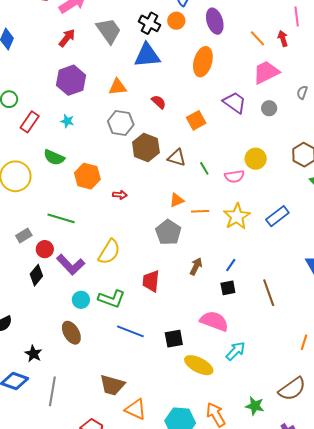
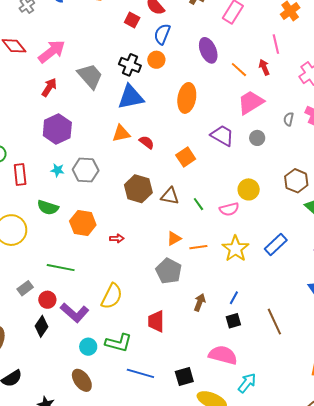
purple ellipse: (215, 21) -> (208, 50), moved
orange triangle: (118, 87) -> (121, 133), moved
red rectangle: (30, 122) -> (20, 175), turned -35
gray hexagon: (121, 123) -> (86, 170), moved

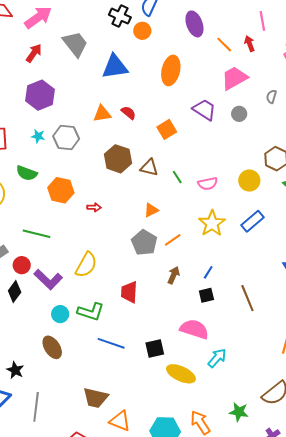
black cross: (130, 65) -> (120, 16), moved
orange triangle: (121, 133) -> (102, 114), moved
yellow circle: (249, 189) -> (249, 181), moved
orange line: (198, 247) -> (173, 240), moved, turned -30

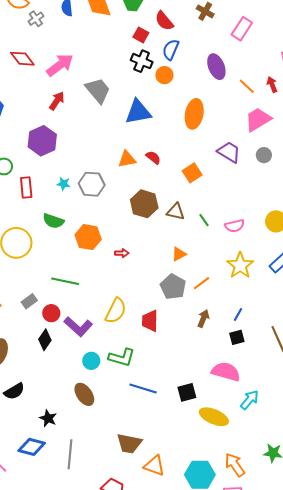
purple hexagon: (40, 95) -> (42, 141), moved
red trapezoid: (129, 292) -> (150, 321), moved

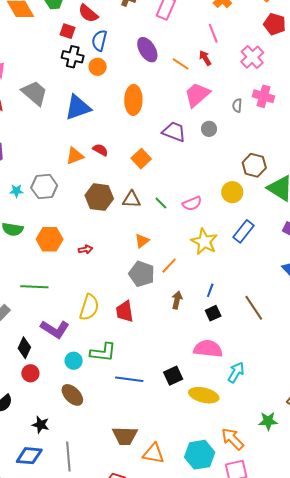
red circle: (51, 313) -> (30, 373), moved

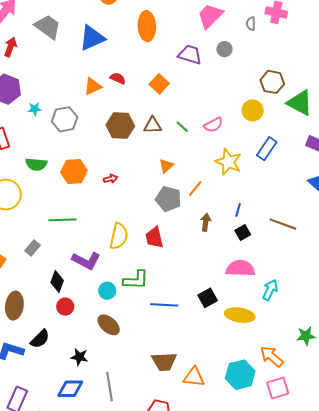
cyan star: (16, 191) -> (35, 109), moved
brown line: (254, 308) -> (283, 224), turned -32

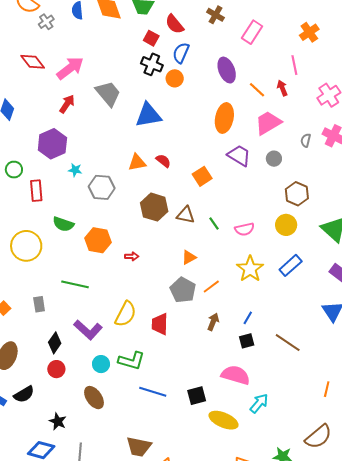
orange ellipse: (147, 26) -> (224, 118), moved
brown hexagon: (272, 82) -> (297, 194), moved
gray rectangle: (33, 248) -> (39, 304), turned -63

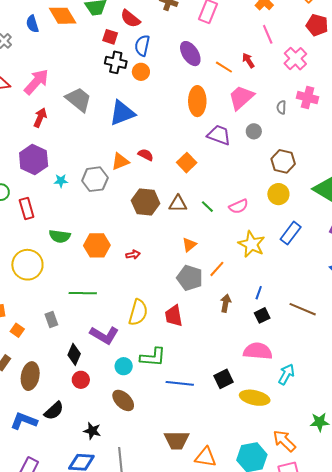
pink line: (294, 65) -> (268, 34), moved
gray hexagon: (102, 187) -> (95, 179), moved

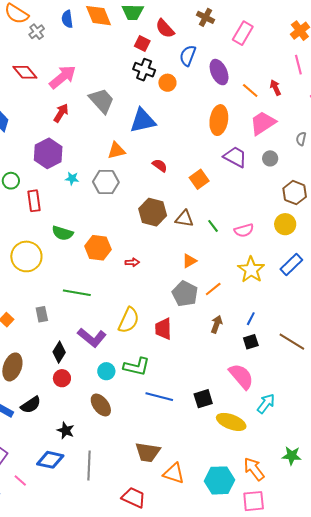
blue semicircle: (142, 46) -> (188, 56), moved
orange triangle: (120, 161) -> (116, 150), moved
pink semicircle: (258, 351) -> (241, 376), turned 36

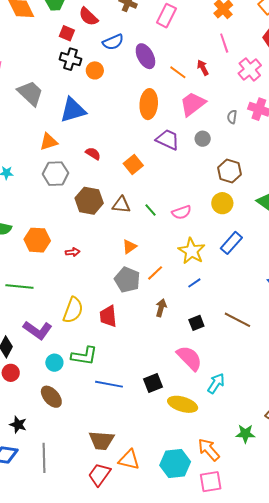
blue semicircle: (188, 56) -> (113, 42), turned -130
gray hexagon: (106, 182) -> (55, 174), moved
blue line: (251, 319) -> (194, 283), moved, turned 32
red trapezoid: (134, 498) -> (99, 474), moved, turned -75

